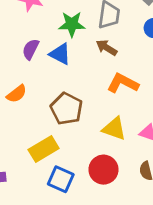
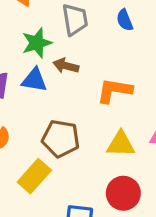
brown arrow: (107, 48) -> (66, 66), moved
yellow rectangle: (44, 149) -> (34, 176), moved

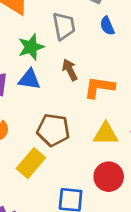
brown arrow: (66, 66) -> (70, 70), moved, turned 50

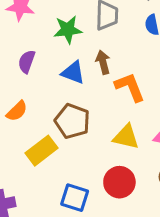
blue triangle: (29, 79) -> (73, 73), moved
orange L-shape: (99, 87) -> (130, 87), turned 48

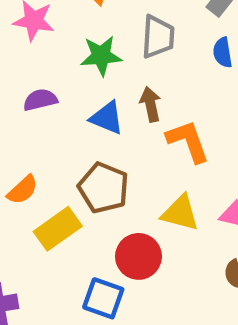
purple semicircle: (27, 62) -> (40, 100), turned 55
orange semicircle: (17, 111) -> (23, 190), moved
red circle: (119, 182) -> (138, 256), moved

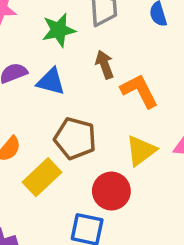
blue triangle: (107, 118) -> (51, 82), moved
yellow triangle: (180, 213) -> (141, 151), turned -44

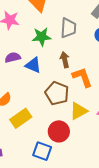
brown pentagon: (75, 138) -> (57, 93), moved

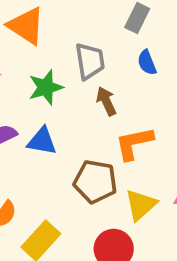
brown arrow: (65, 60) -> (106, 101), moved
orange L-shape: (82, 77) -> (134, 143), turned -70

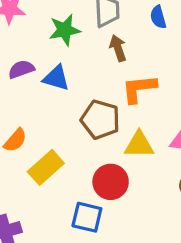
yellow triangle: (141, 205) -> (139, 145), turned 36

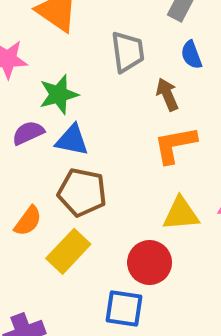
green star: (65, 30) -> (59, 95), moved
brown arrow: (118, 48) -> (167, 94), moved
brown pentagon: (100, 120) -> (82, 192), moved

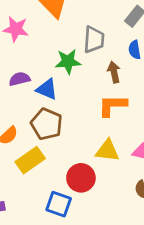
green star: (59, 95) -> (68, 62), moved

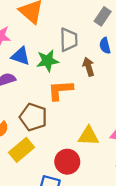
blue triangle: (47, 89) -> (21, 56), moved
orange L-shape: (112, 105) -> (60, 90), moved

